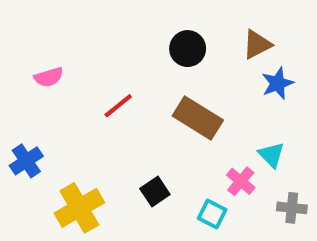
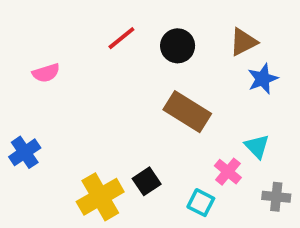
red line: (118, 106) -> (121, 38), moved
yellow cross: (79, 208) -> (100, 197), moved

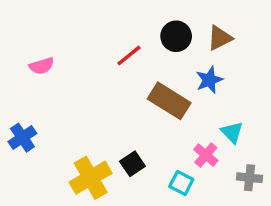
red line: (121, 38) -> (129, 55), moved
black circle: (178, 46) -> (176, 36), moved
blue star: (263, 79) -> (209, 80), moved

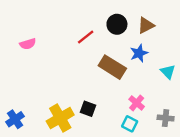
cyan triangle: (232, 132) -> (168, 72), moved
blue cross: (22, 138) -> (15, 119), moved
black square: (132, 164) -> (88, 109), turned -35
cyan square: (181, 183) -> (130, 124), moved

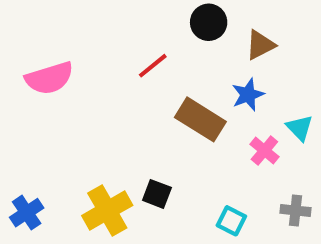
black circle: (117, 24) -> (209, 22), moved
pink semicircle: (28, 44) -> (49, 78), size x1.6
pink cross: (137, 103) -> (264, 151), moved

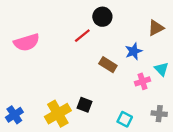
black circle: (209, 22) -> (102, 17), moved
brown triangle: (260, 45) -> (156, 28), moved
brown rectangle: (200, 119) -> (108, 65), size x0.7
pink cross: (264, 151) -> (143, 81), turned 32

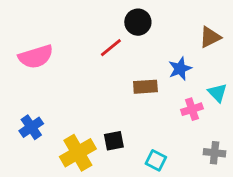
brown rectangle: (108, 65) -> (145, 87), turned -36
black square: (85, 105) -> (114, 141), turned -32
blue cross: (14, 115) -> (31, 127), moved
cyan square: (125, 119) -> (156, 160), moved

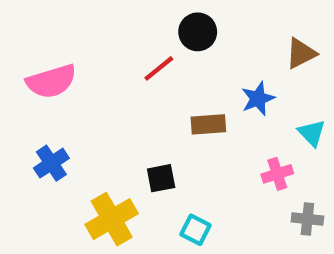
pink cross: (192, 109) -> (277, 174), moved
blue cross: (31, 127) -> (51, 163), moved
black square: (114, 141) -> (161, 178), moved
cyan square: (156, 160) -> (196, 230), moved

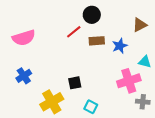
brown rectangle: (208, 124) -> (97, 41), moved
cyan triangle: (312, 133) -> (145, 62), turned -32
pink cross: (277, 174) -> (129, 81), size x1.6

